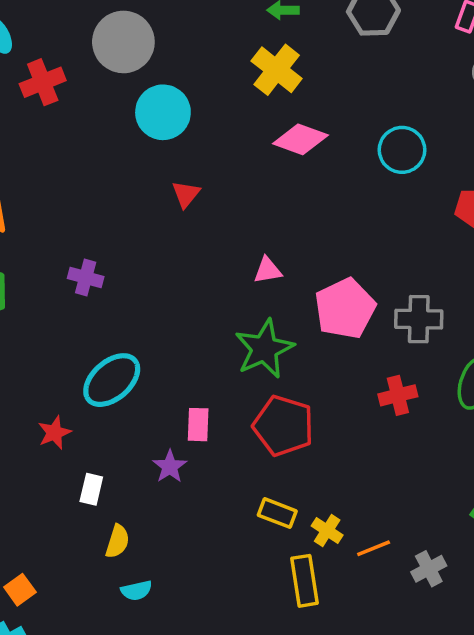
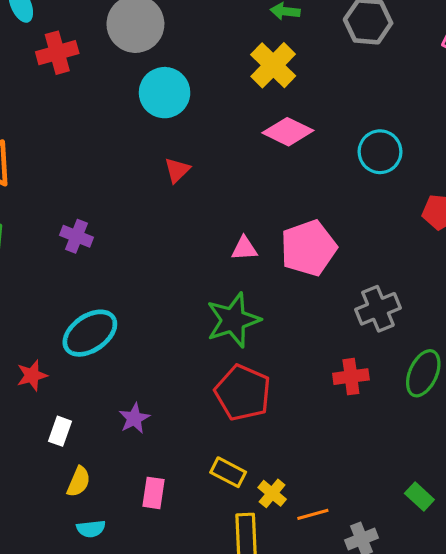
pink pentagon: (345, 309) -> (308, 248), moved
gray cross: (419, 319) -> (378, 309), turned -30
pink rectangle: (198, 425) -> (153, 493), moved

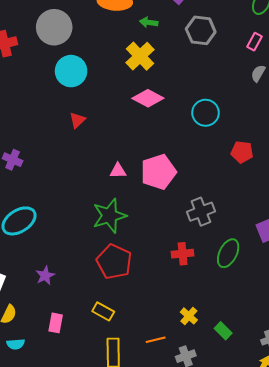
yellow cross: (272, 493) -> (189, 316), moved

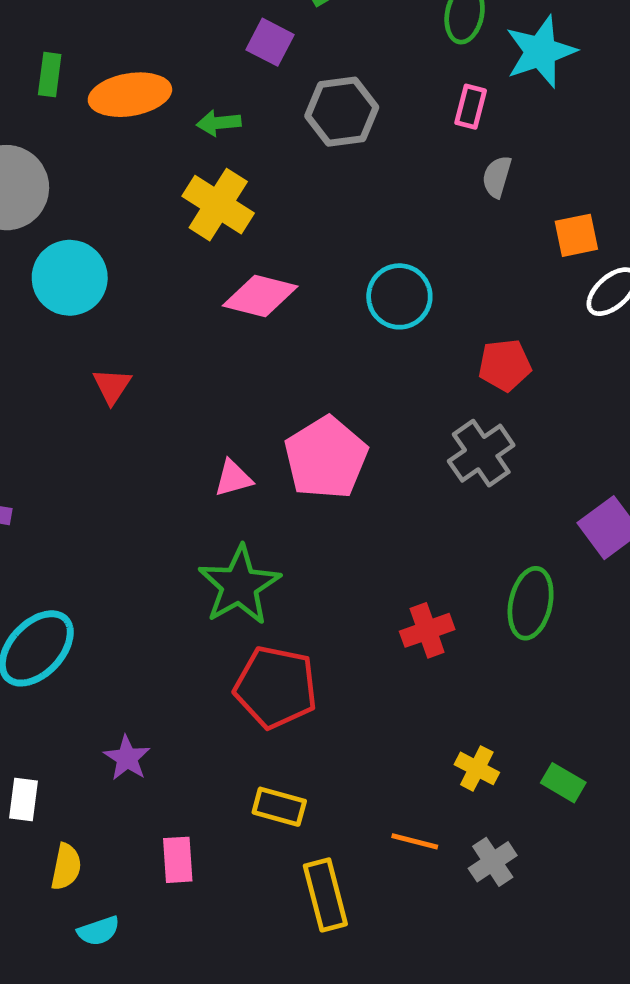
gray cross: (201, 212) -> (481, 453), moved
orange line: (156, 340) -> (415, 841), turned 42

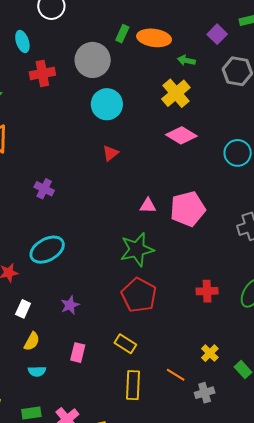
green rectangle: (50, 75) -> (122, 34), moved

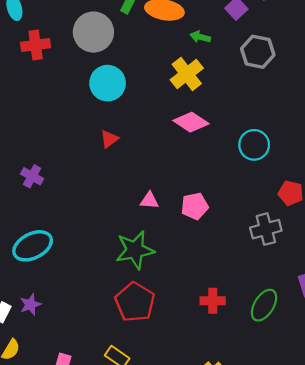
pink pentagon: (188, 209) -> (195, 206), size x0.7
purple star: (70, 305) -> (30, 304), moved

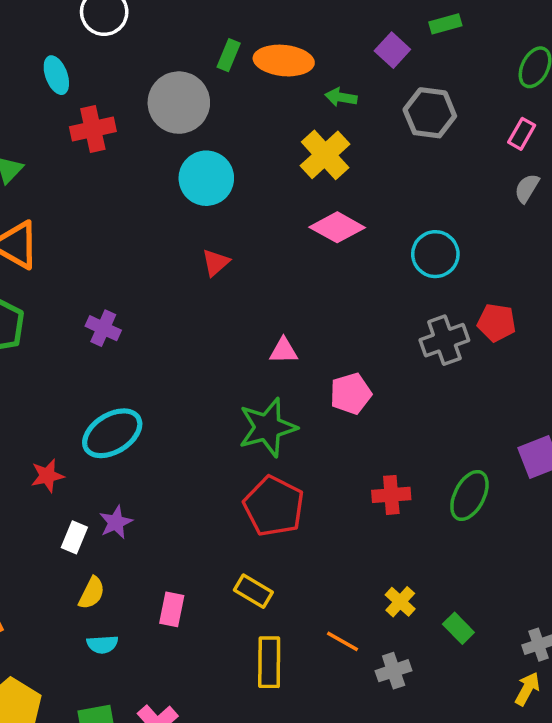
pink pentagon: (195, 206) -> (351, 394), moved
gray cross: (266, 229) -> (444, 340), moved

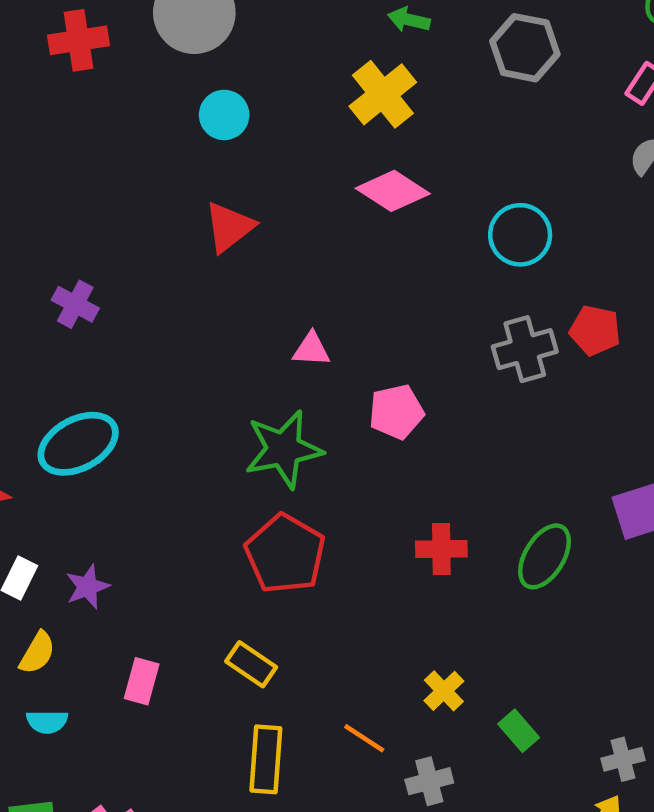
cyan circle: (206, 178) -> (224, 115), size x0.7
red triangle: (216, 262) -> (229, 227), size x1.4
purple star: (116, 522) -> (87, 587), moved

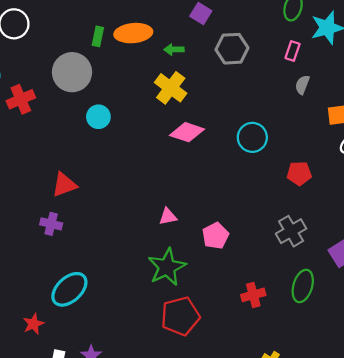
red triangle: (229, 227) -> (64, 185), moved, turned 32
gray cross: (525, 349) -> (291, 231), moved
red pentagon: (285, 554) -> (180, 316), turned -30

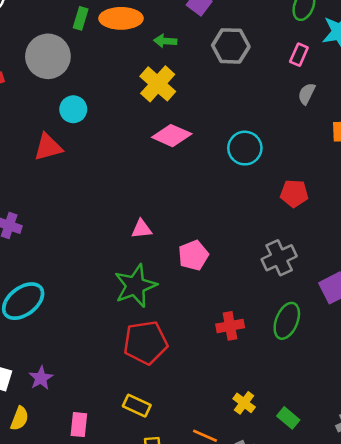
red triangle: (64, 185) -> (48, 147), moved

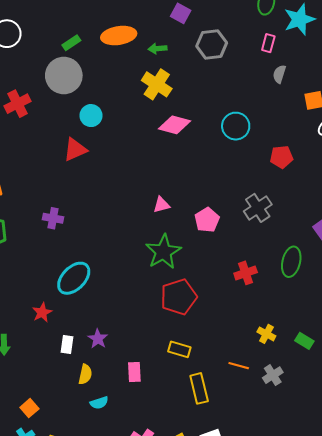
green rectangle: (81, 18) -> (71, 43), moved, turned 48
gray cross: (279, 258) -> (258, 208), moved

